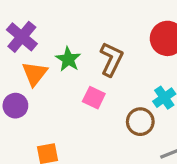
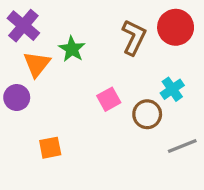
brown L-shape: (111, 59) -> (134, 37), moved
pink square: (94, 98) -> (109, 99), moved, turned 35

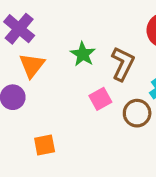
brown L-shape: (134, 37) -> (123, 64), moved
green star: (72, 49) -> (83, 54), moved

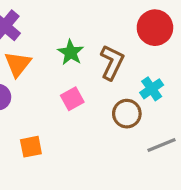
pink square: (100, 99) -> (72, 99), moved

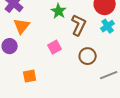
green star: (71, 52) -> (59, 11), moved
cyan cross: (152, 89) -> (108, 26), moved

